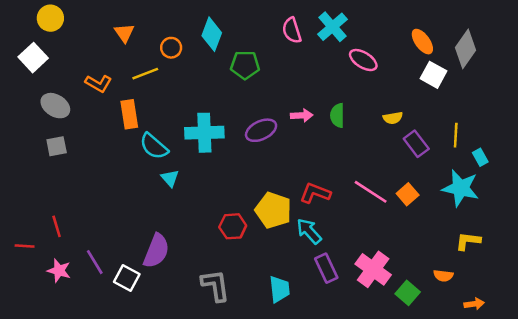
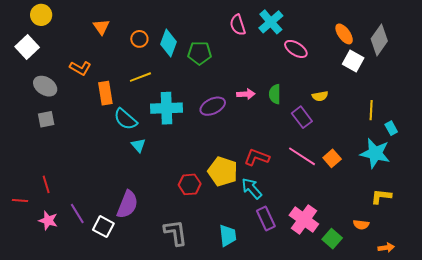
cyan diamond: (212, 34) -> (169, 43), moved
yellow line: (145, 74) -> (140, 77), moved
purple rectangle: (416, 144) -> (302, 117), moved

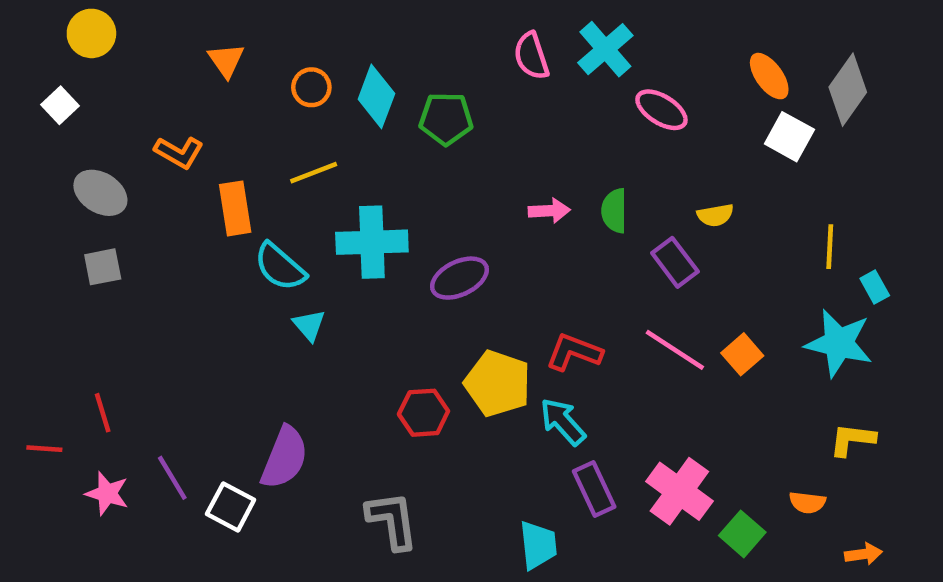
white square: (27, 47) -> (60, 105), size x0.7
purple ellipse: (213, 106) -> (459, 278), moved
cyan trapezoid: (228, 236) -> (538, 545), moved

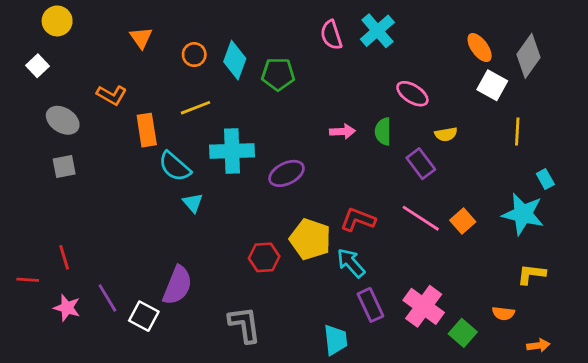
pink ellipse: (661, 110) -> (412, 94), moved
yellow line: (830, 247) -> (517, 131), moved

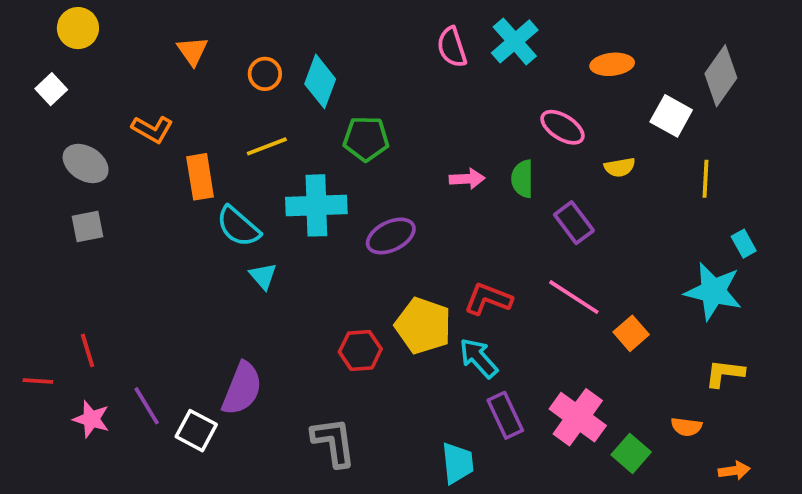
orange ellipse: (480, 48) -> (612, 64), moved, turned -60
green pentagon: (278, 74) -> (366, 139), moved
yellow semicircle: (446, 134) -> (620, 167), moved
orange square: (463, 221) -> (631, 333), moved

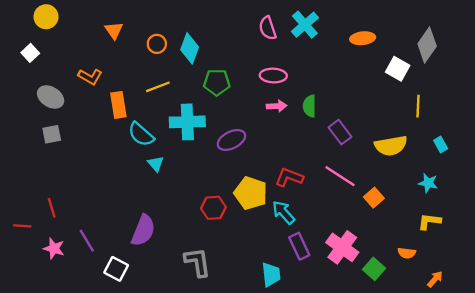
pink ellipse: (562, 127) -> (273, 76), moved, turned -30
yellow semicircle: (620, 167) -> (391, 146), moved, size x1.8
cyan star: (713, 291) -> (428, 183), moved, size x0.6
white square: (196, 431) -> (116, 269), moved
orange arrow: (734, 471) -> (435, 279), turned -42

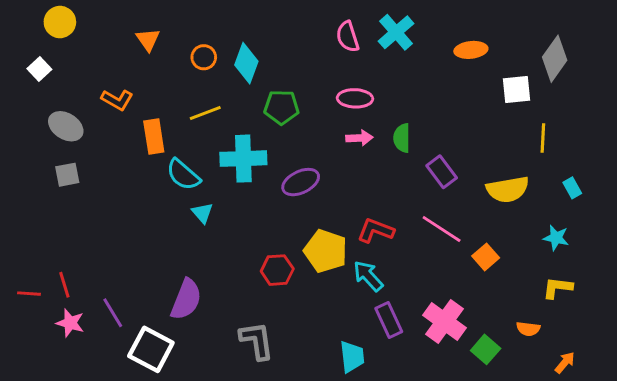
white square: (398, 69) -> (516, 90), turned -35
red line: (52, 208) -> (64, 285), moved
white square: (116, 269) -> (151, 349), size x1.4

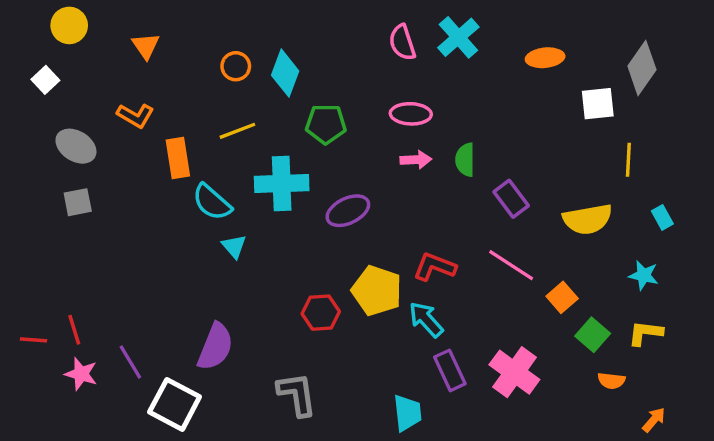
orange triangle: (148, 40) -> (146, 46), moved
green square: (486, 349) -> (593, 335), moved

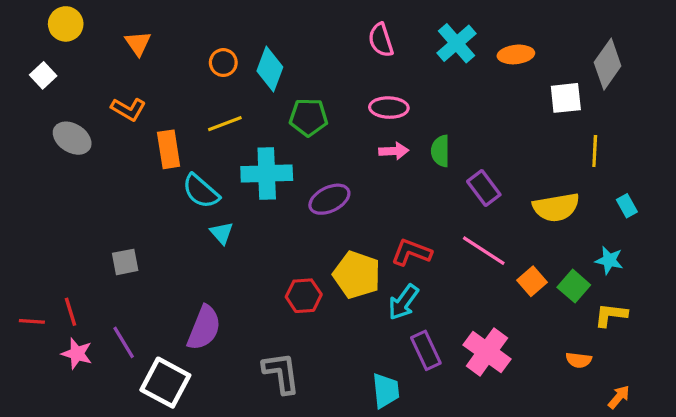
cyan cross: (458, 37) -> (456, 43), moved
gray square: (78, 202) -> (125, 262), moved
cyan arrow: (426, 319) -> (403, 302), turned -102
green square: (593, 335) -> (574, 286), moved

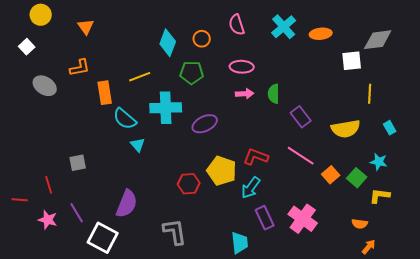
orange circle: (223, 63) -> (202, 39), moved
gray diamond: (608, 64) -> (378, 40), turned 48
orange L-shape: (128, 109) -> (80, 68), turned -40
red line: (70, 312) -> (49, 185), moved
orange arrow: (619, 397) -> (369, 247), moved

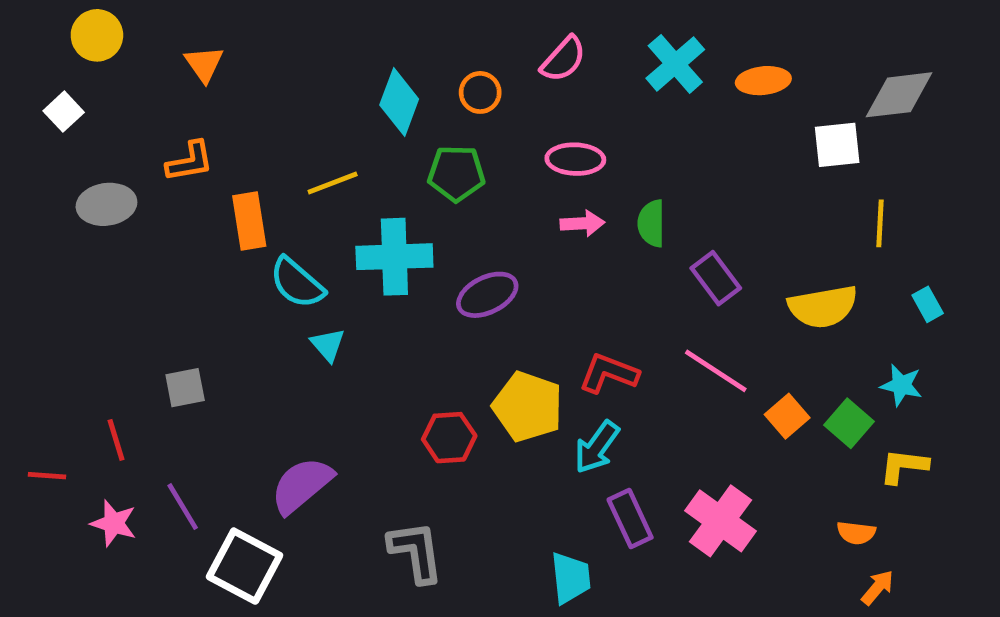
pink semicircle: (237, 25) -> (563, 59), turned -120
gray ellipse: (45, 86) -> (106, 204), turned -40
purple semicircle: (127, 204) -> (302, 485), turned -152

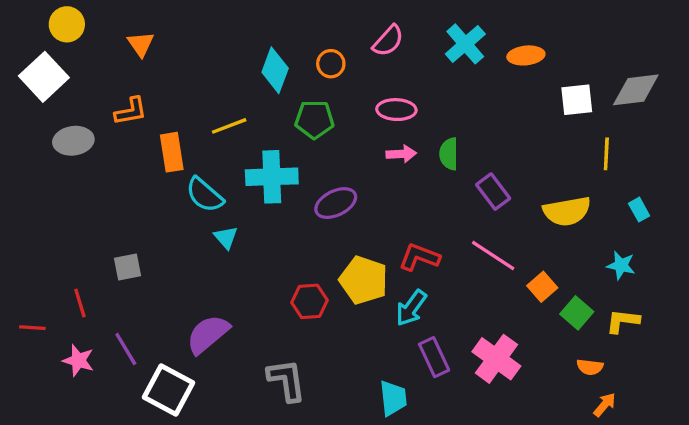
gray diamond: (899, 95) -> (636, 90), moved
white square: (64, 112) -> (44, 77), size x1.8
green square: (849, 423) -> (577, 313), moved

